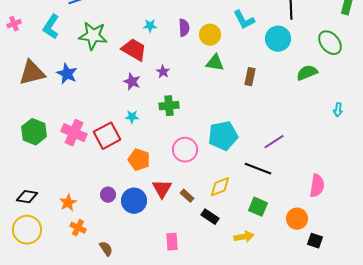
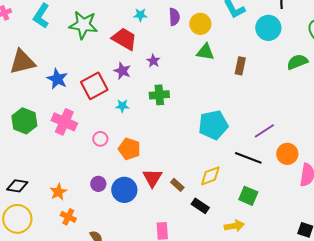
blue star: (67, 74) -> (57, 79), moved
red square: (107, 136) -> (94, 86), moved
pink circle: (185, 150) -> (100, 139), moved, size x0.6
orange circle: (297, 219) -> (287, 154), moved

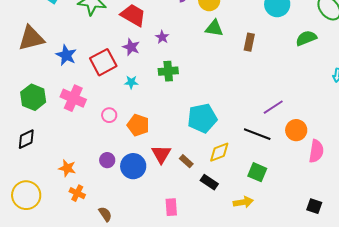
cyan pentagon: (213, 125) -> (202, 118), moved
black diamond: (17, 186) -> (26, 139), moved, turned -35
orange star: (58, 192) -> (67, 168), turned -30

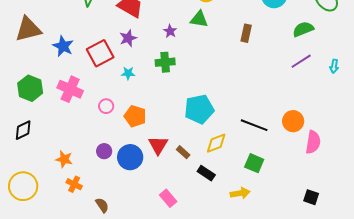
green triangle: (214, 28) -> (199, 19), moved
purple star: (162, 37) -> (170, 31), moved
purple star: (131, 47) -> (128, 38), turned 30
purple line: (273, 107) -> (301, 61), moved
pink rectangle: (171, 207) -> (168, 198), turned -36

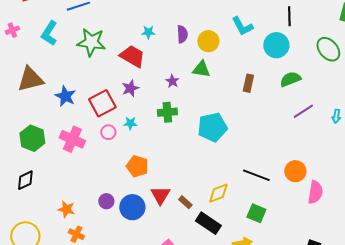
green semicircle: (303, 29) -> (290, 79), moved
pink circle: (106, 106) -> (108, 132), moved
cyan pentagon: (199, 109) -> (212, 127), moved
black rectangle: (206, 173) -> (208, 223), size x1.4

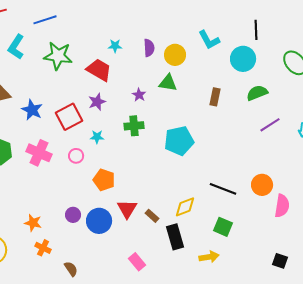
pink circle: (108, 132) -> (76, 156), moved
black rectangle: (208, 223) -> (175, 237), turned 40

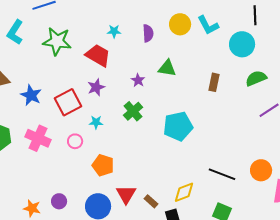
yellow circle: (175, 55) -> (180, 24), moved
green cross: (134, 126) -> (133, 111), turned -36
purple circle: (73, 215) -> (59, 201), moved

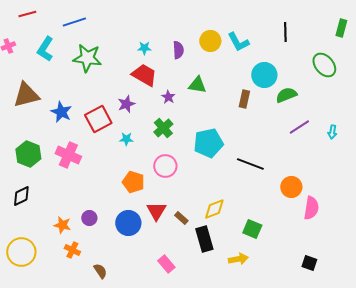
cyan circle: (242, 44) -> (264, 75), moved
red trapezoid: (98, 55) -> (144, 75), moved
pink circle: (75, 141) -> (165, 166), moved, size x1.5
black line: (222, 174) -> (250, 164), moved

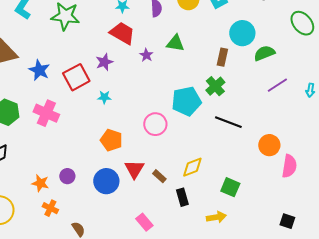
green cross: (163, 128) -> (215, 86), moved
pink circle: (165, 166) -> (155, 124), moved
black rectangle: (204, 239) -> (182, 197), size x0.7

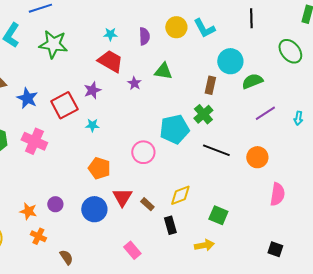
orange circle: (269, 145) -> (257, 157), moved

